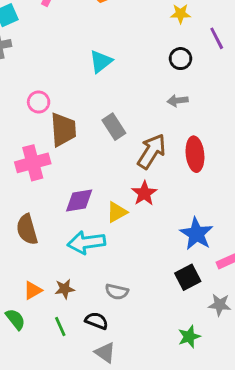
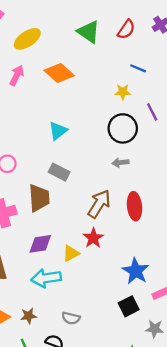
black circle: (181, 59) -> (123, 128), size x1.6
gray rectangle: (114, 127) -> (59, 172), moved, turned -30
brown trapezoid: (63, 130) -> (39, 198), moved

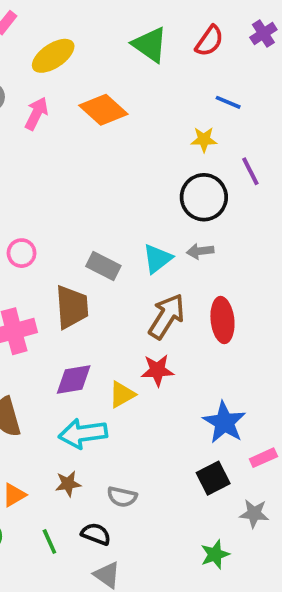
cyan triangle: (58, 131) -> (157, 259), moved
red star: (93, 238) -> (157, 370), turned 30
brown star: (28, 316) -> (68, 484), moved

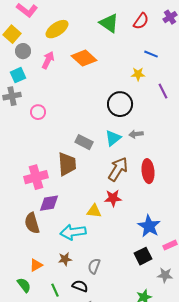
black circle: (204, 197) -> (120, 104), moved
pink circle: (22, 253) -> (38, 112), moved
purple diamond: (74, 380) -> (49, 203), moved
yellow triangle: (122, 394) -> (94, 211), turned 35
gray semicircle: (122, 497) -> (94, 266), turned 98

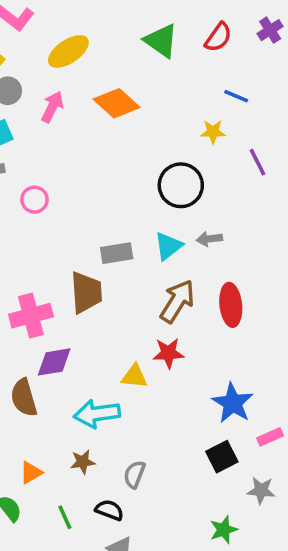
gray rectangle: (84, 142) -> (117, 253), turned -36

